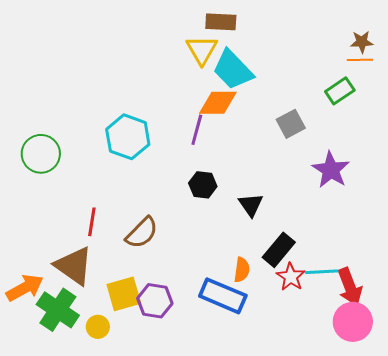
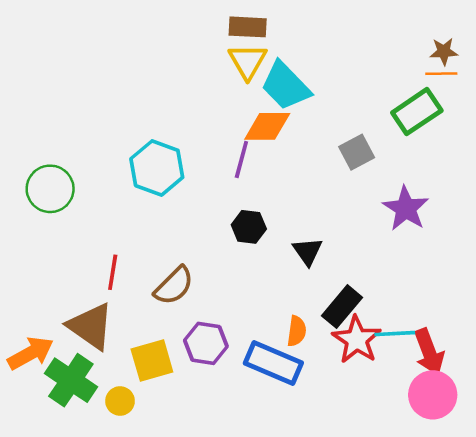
brown rectangle: (221, 22) -> (248, 27), moved
green rectangle: (340, 91) -> (417, 112), size x1.4
red star: (291, 277) -> (357, 340), size x1.4
purple hexagon: (155, 301) -> (206, 343), moved

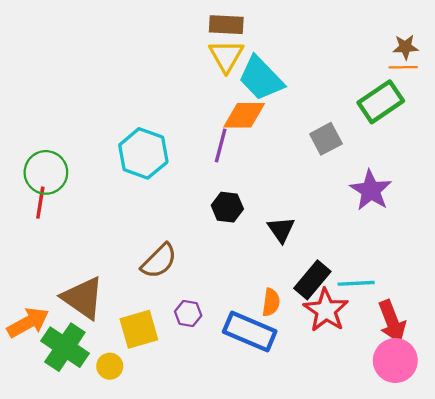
red line: (113, 272) -> (40, 203), moved
cyan line: (395, 334) -> (356, 283), moved
purple hexagon: (206, 343) -> (188, 314), size x0.7

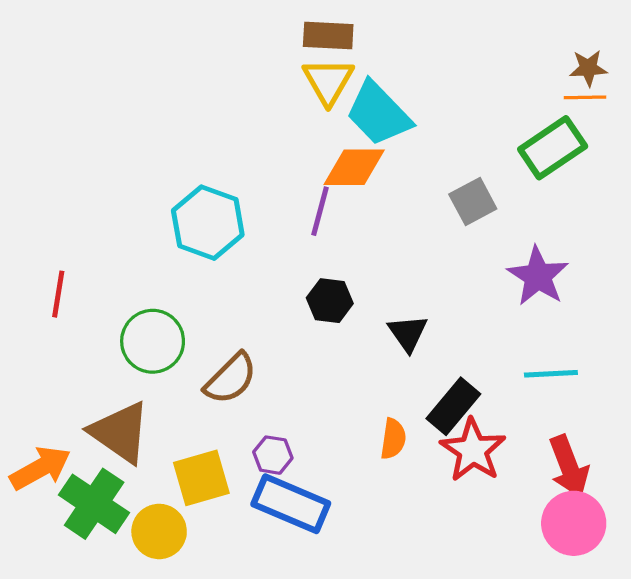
green circle: (46, 172) -> (153, 341), moved
cyan line: (356, 283) -> (551, 374), moved
blue rectangle: (250, 331) -> (291, 504), moved
yellow circle: (110, 366) -> (159, 531), size x1.4

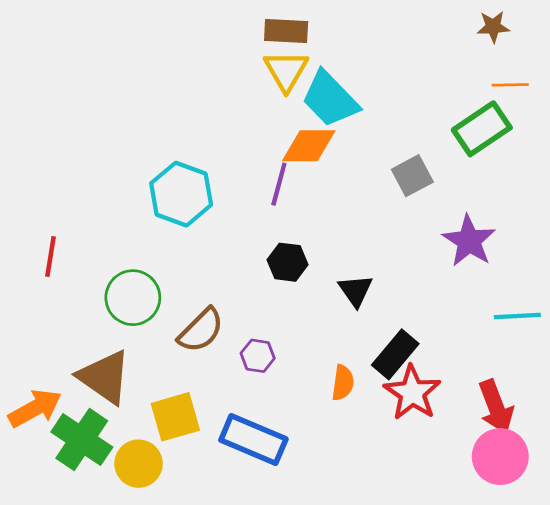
brown star: (588, 68) -> (493, 27), moved
cyan line: (551, 374) -> (517, 316), moved
purple hexagon: (273, 455) -> (258, 356), moved

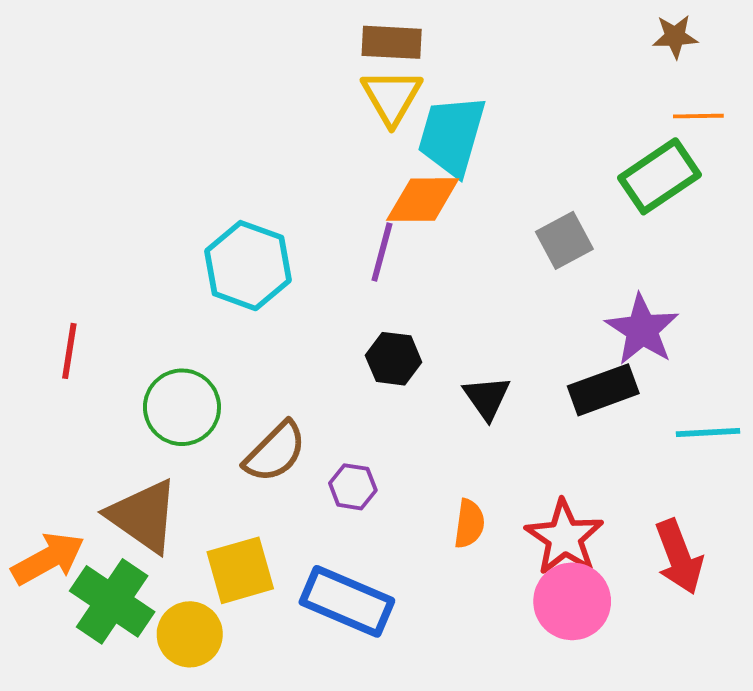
cyan trapezoid: (330, 99) -> (452, 136), turned 60
black rectangle: (395, 354) -> (603, 390), moved, turned 30
pink circle: (500, 457) -> (572, 601), moved

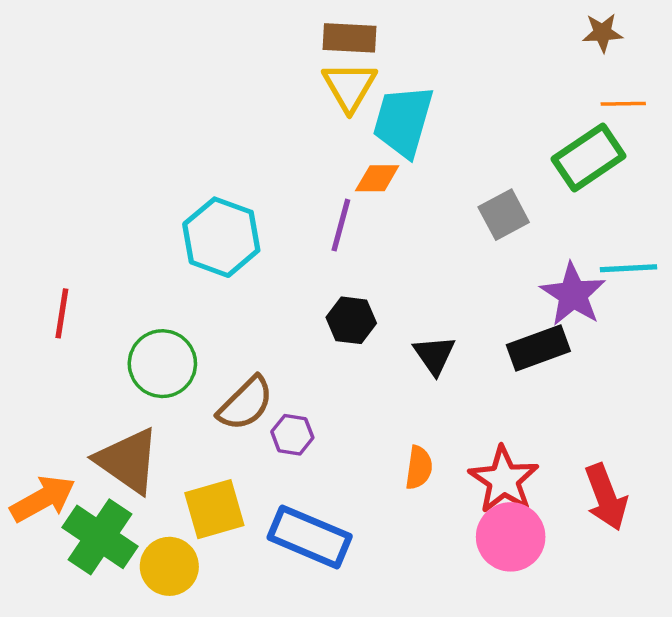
orange diamond: (423, 200) -> (377, 178), size x0.7
cyan line: (708, 433) -> (628, 268), moved
purple hexagon: (353, 487) -> (292, 435), moved

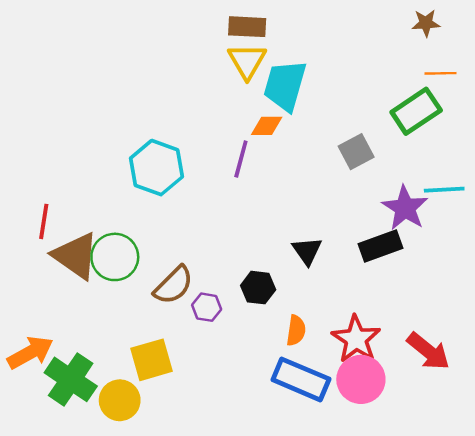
black hexagon: (351, 320) -> (258, 288), moved
brown triangle: (128, 461) -> (76, 256), moved
red arrow: (606, 497) -> (428, 351), turned -30
blue rectangle: (310, 537) -> (301, 379), moved

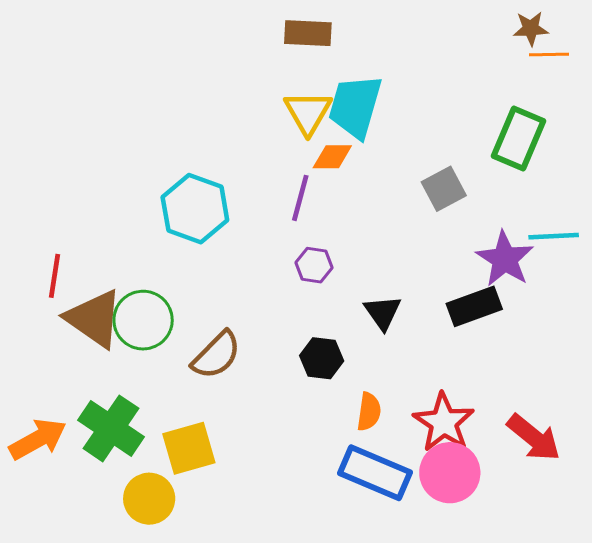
yellow triangle: (247, 61) -> (308, 112), moved
orange line: (441, 73) -> (549, 54), moved
green rectangle: (416, 111) -> (519, 138), turned -33
purple hexagon: (207, 307) -> (314, 265), moved
green cross: (71, 379) -> (111, 428), moved

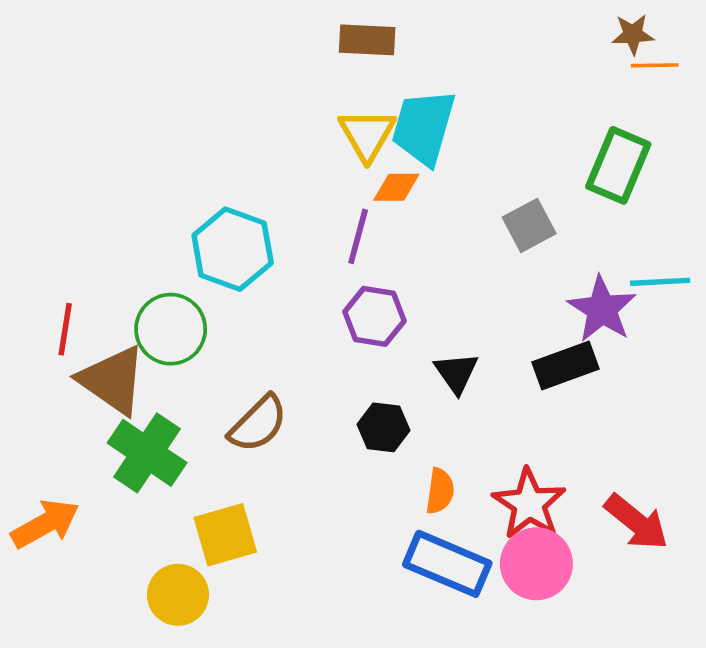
purple hexagon: (314, 265) -> (374, 316), size x1.4
green circle: (143, 320) -> (171, 329), moved
green cross: (111, 428) -> (147, 453), moved

